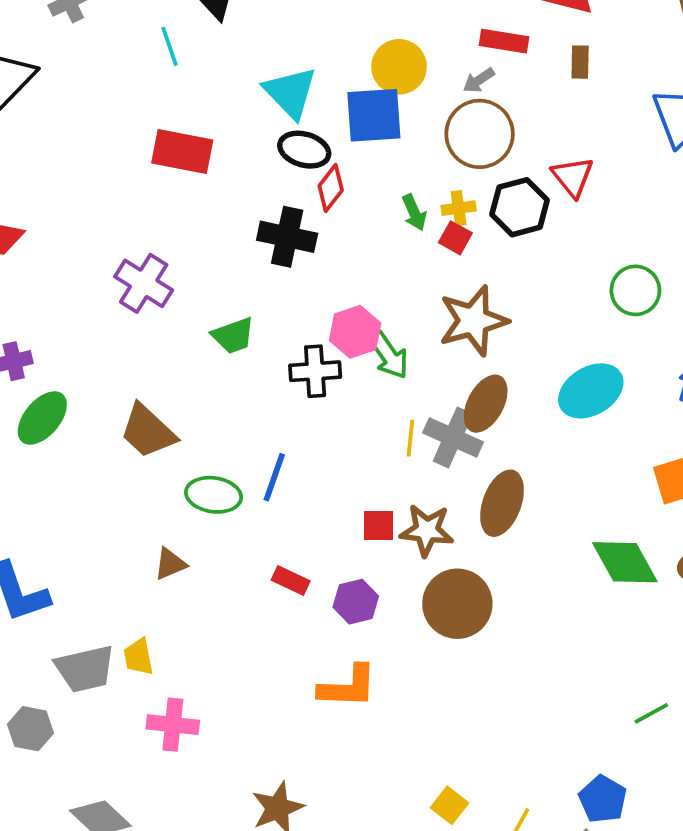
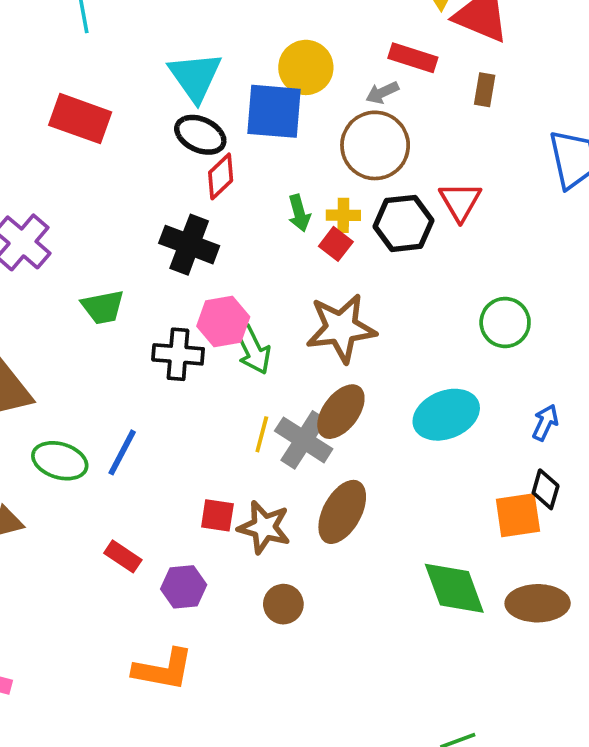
black cross: (287, 237) -> (189, 245), moved
brown circle: (457, 604) -> (283, 604), size x0.6

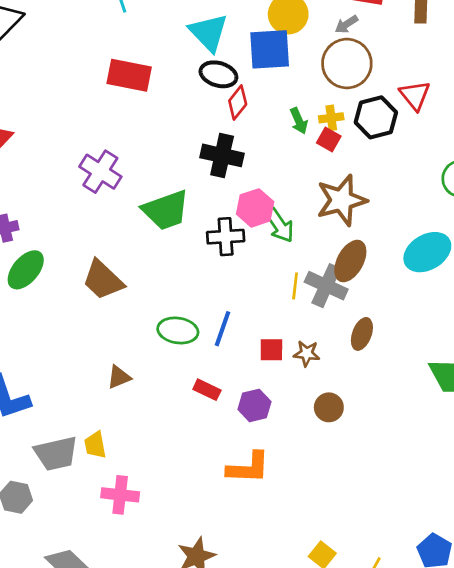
green trapezoid: (103, 307) -> (166, 210), size x1.5
blue line: (122, 452) -> (222, 329), moved
green ellipse: (60, 461) -> (178, 330), moved
brown ellipse: (342, 512) -> (362, 334), size x0.7
brown star: (264, 527) -> (307, 353), size x0.7

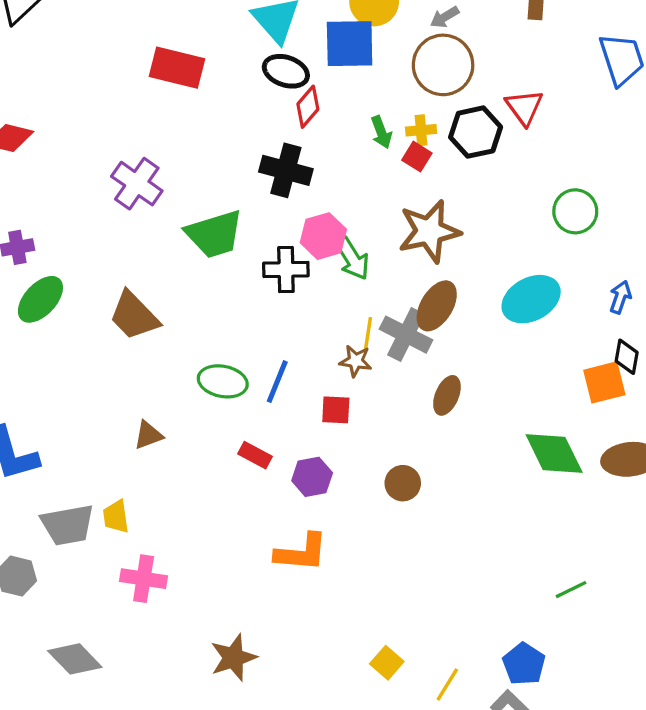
brown star: (307, 353) -> (356, 361), moved

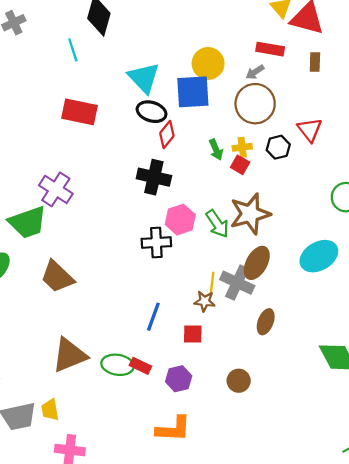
black hexagon: (475, 132) -> (278, 147), size x0.7
green trapezoid: (214, 234) -> (28, 222), moved
green arrow: (352, 258) -> (217, 224), moved
green ellipse: (223, 381) -> (118, 365), moved
brown triangle: (148, 435) -> (69, 355), size x1.8

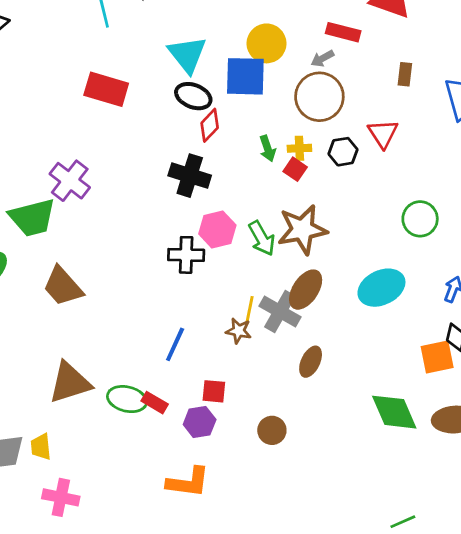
brown rectangle: (315, 62) -> (405, 74), moved
red square: (193, 334) -> (214, 391), moved

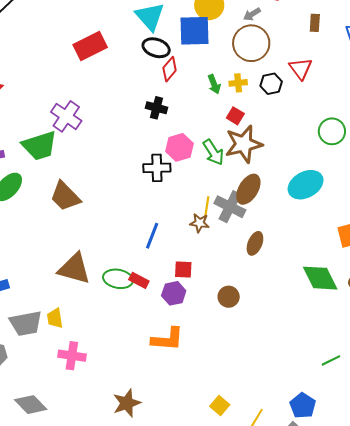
red rectangle: (106, 89) -> (90, 46), turned -40
red square: (295, 169) -> (235, 116), moved
black cross: (190, 176) -> (156, 108), size x0.7
brown triangle: (70, 383) -> (74, 269), turned 36

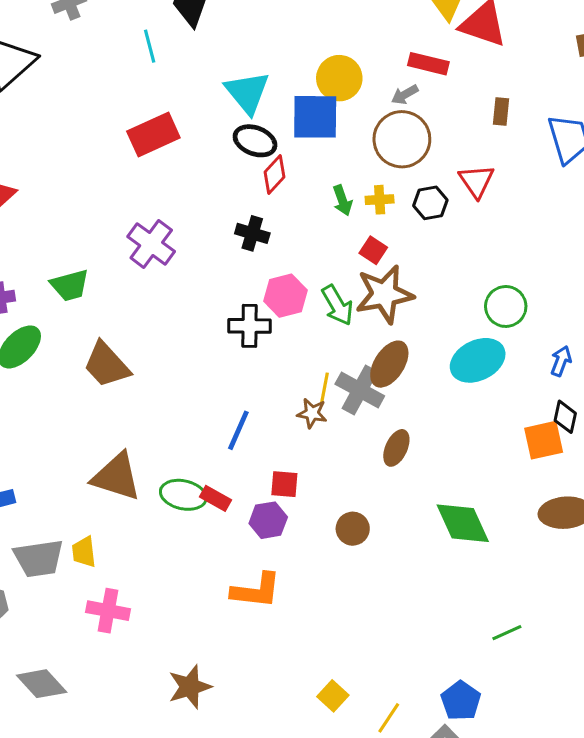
purple cross: (66, 116) -> (151, 244), moved
green circle: (332, 131) -> (506, 306), moved
green trapezoid: (39, 146) -> (70, 285), size x0.7
green diamond: (320, 278) -> (463, 523), moved

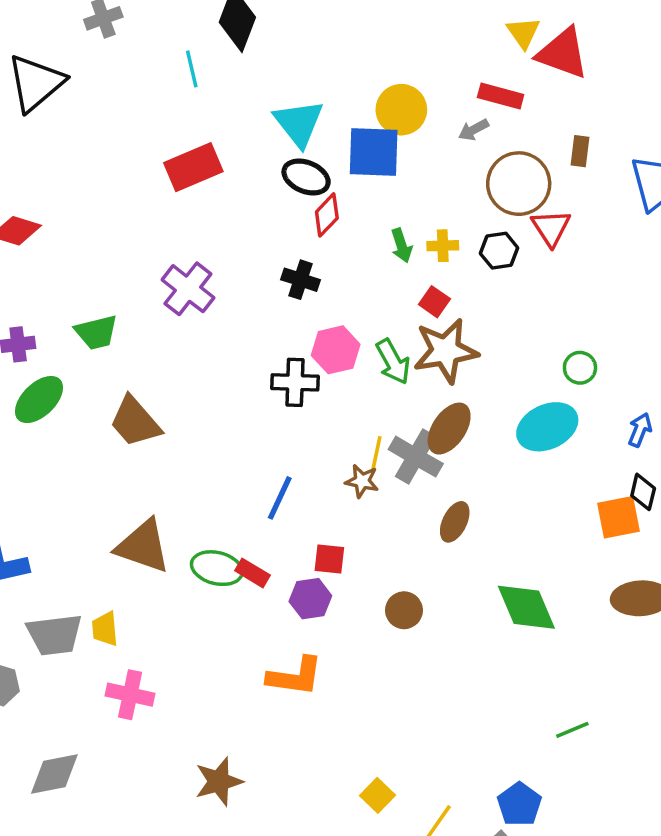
brown circle: (402, 139) -> (519, 184), moved
green circle: (506, 306) -> (580, 368), size x0.7
gray diamond: (42, 684) -> (54, 774), turned -60

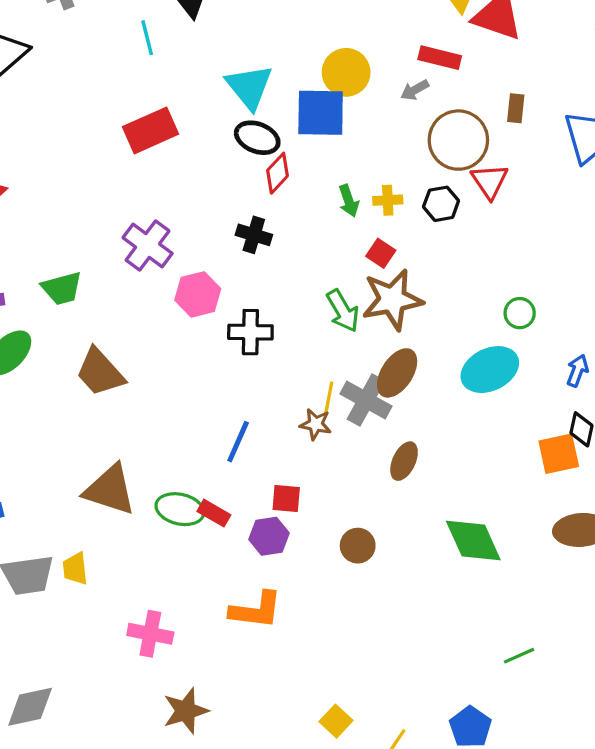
pink hexagon: (336, 350) -> (198, 294), moved
pink cross: (130, 695) -> (150, 634), moved

